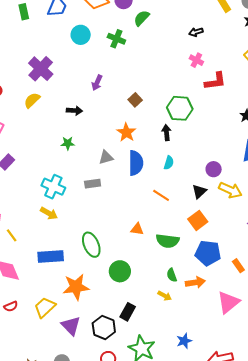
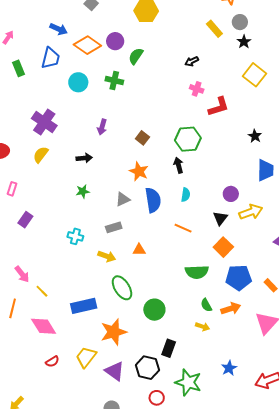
cyan cross: (53, 187) -> (75, 236), size x0.7
yellow arrow: (230, 190) -> (251, 212), turned -35
yellow arrow: (49, 213) -> (107, 256), moved
orange triangle: (137, 229) -> (139, 250), moved

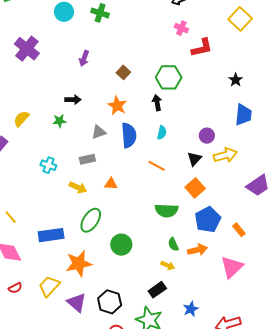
yellow semicircle: (41, 155) -> (21, 119), moved
black arrow: (84, 158) -> (73, 100), moved
blue pentagon: (239, 278) -> (208, 220), turned -30
green ellipse: (122, 288) -> (91, 220), turned 60
black rectangle: (169, 348) -> (157, 290), moved, turned 30

